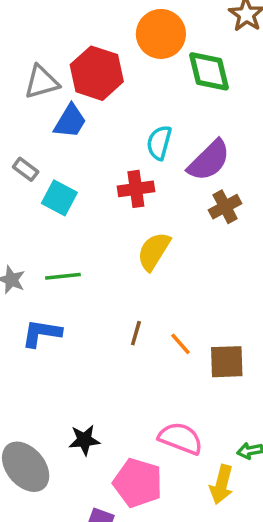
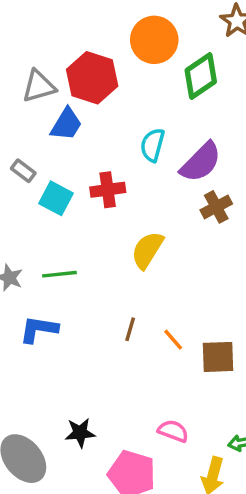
green diamond: (209, 71) -> (201, 76), turned 69
red cross: (136, 189) -> (108, 190), moved
pink semicircle: (180, 438) -> (173, 431), size x0.7

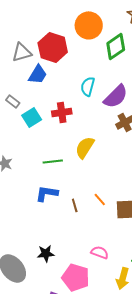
cyan square: (56, 198) -> (32, 117), turned 30
green line: (59, 274) -> (53, 161), moved
blue L-shape: (39, 329) -> (47, 193), moved
brown line: (130, 329) -> (75, 205), moved, turned -32

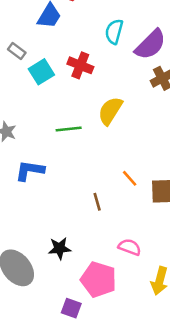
red cross: (62, 112) -> (80, 65), turned 30
blue L-shape: (47, 193) -> (30, 170), moved
brown line: (75, 205) -> (97, 202), moved

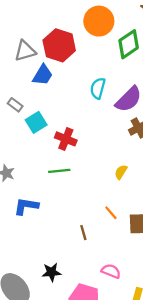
red cross: (80, 65) -> (66, 139), moved
yellow semicircle: (110, 111) -> (121, 172), moved, size x0.6

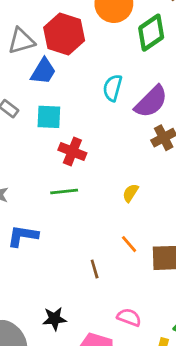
cyan square: (36, 122) -> (49, 117), moved, turned 35
yellow semicircle: (121, 172) -> (130, 193), moved

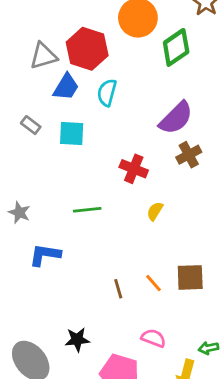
cyan semicircle: (112, 88) -> (107, 93), moved
red cross: (72, 151) -> (134, 169), moved
orange line: (129, 244) -> (153, 283), moved

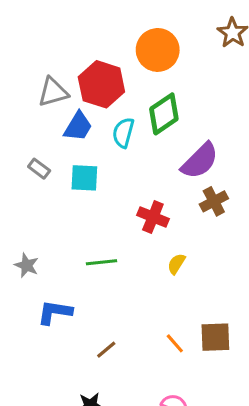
green diamond: (176, 47) -> (164, 114), moved
brown line: (118, 289) -> (106, 350), moved, turned 66

